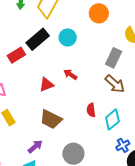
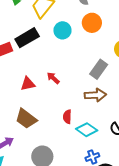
cyan circle: (68, 37) -> (62, 30), moved
brown arrow: (115, 84) -> (95, 95), turned -55
cyan diamond: (112, 119) -> (87, 130), turned 65

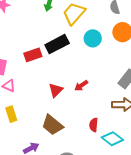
red arrow: (53, 78) -> (81, 86), turned -80
red triangle: (28, 84) -> (56, 90), turned -35

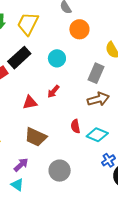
cyan circle: (93, 38) -> (57, 58), moved
red triangle: (56, 90) -> (30, 102), turned 49

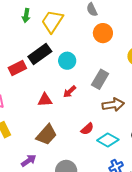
cyan circle: (57, 58) -> (67, 61), moved
gray rectangle: (96, 73) -> (100, 79), moved
red semicircle: (75, 126) -> (87, 129), turned -128
brown trapezoid: (36, 137) -> (46, 135), turned -80

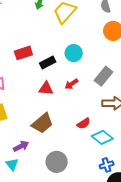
black rectangle: (40, 54) -> (48, 62), moved, size x0.7

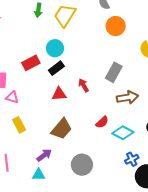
cyan circle: (74, 53) -> (55, 48), moved
red arrow: (72, 84) -> (84, 85), turned 104
cyan triangle: (12, 164) -> (39, 175), turned -40

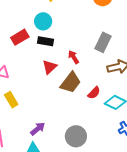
black rectangle: (56, 68) -> (45, 41), turned 49
red triangle: (59, 94) -> (50, 67), turned -35
brown trapezoid: (61, 129) -> (71, 83), moved

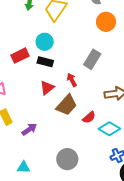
gray rectangle: (103, 42) -> (92, 59), moved
purple arrow: (38, 129) -> (29, 129), moved

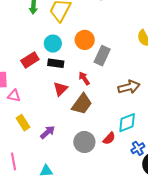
orange circle: (106, 22) -> (85, 40), moved
red semicircle: (89, 117) -> (109, 138), moved
cyan diamond: (109, 129) -> (127, 123), turned -45
gray circle: (67, 159) -> (84, 142), moved

